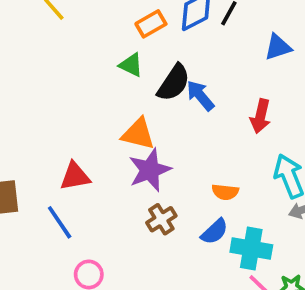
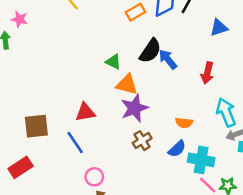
green triangle: (131, 65) -> (113, 62), moved

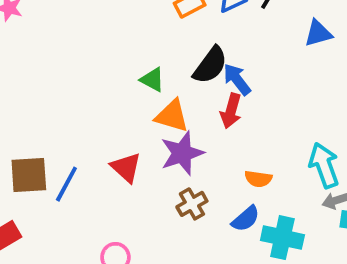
red arrow: (207, 73) -> (231, 111), moved
red triangle: (85, 112) -> (126, 167), moved, turned 50
blue line: (75, 142) -> (66, 184), moved, turned 60

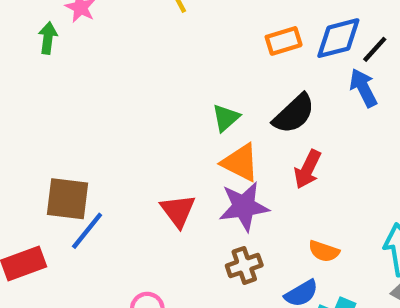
blue arrow: (237, 79) -> (363, 88), moved
green triangle: (152, 80) -> (226, 118), turned 40
blue line: (66, 184) -> (87, 231), moved

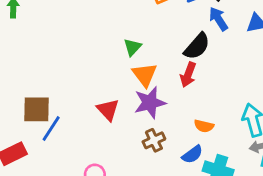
black semicircle: (294, 114) -> (197, 46), moved
orange triangle: (240, 163) -> (145, 75), turned 32

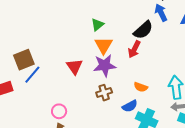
brown square: (36, 109) -> (24, 60), turned -30

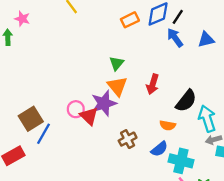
green triangle: (98, 25) -> (116, 63), moved
black semicircle: (143, 30) -> (186, 101), moved
purple star: (105, 65) -> (104, 103), moved
pink circle: (59, 111) -> (76, 109), moved

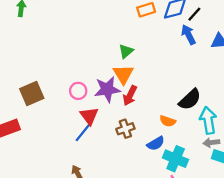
red arrow: (153, 84) -> (130, 95), moved
red triangle: (89, 116) -> (89, 116), moved
blue line: (44, 134) -> (84, 132), moved

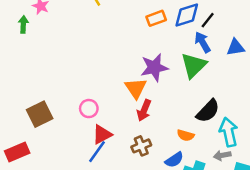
green triangle: (126, 51) -> (194, 65), moved, size x1.6
purple star: (107, 89) -> (154, 67), moved
red triangle: (89, 116) -> (102, 134), turned 42
gray arrow: (211, 143) -> (222, 155), moved

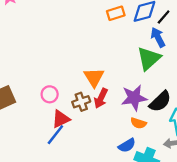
purple star: (154, 67) -> (134, 98), moved
brown cross: (141, 146) -> (81, 102), moved

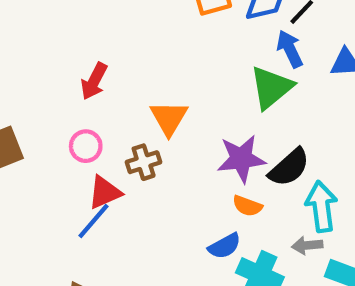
red arrow: (101, 98) -> (94, 81), moved

